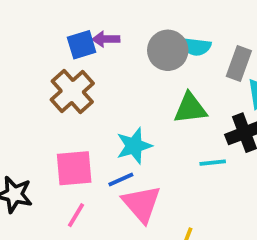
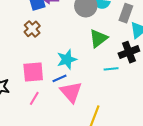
brown cross: (72, 92) -> (32, 29), size x0.7
green triangle: (190, 108) -> (98, 38), turned -30

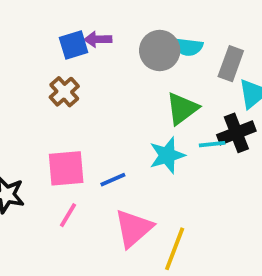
cyan star: (67, 59) -> (167, 155), moved
cyan line: (111, 69) -> (212, 144), moved
pink triangle: (71, 92) -> (133, 228), moved, turned 30

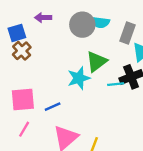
blue square: (74, 45) -> (17, 33), moved
cyan star: (167, 155) -> (79, 78), moved

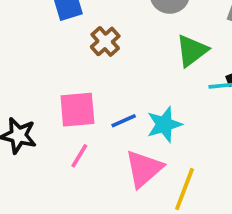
brown cross: (22, 51) -> (105, 41), moved
cyan star: (79, 78) -> (164, 124), moved

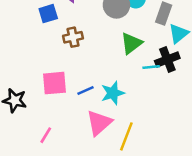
brown cross: (105, 41) -> (73, 37), turned 30
pink line: (79, 156) -> (46, 135), moved

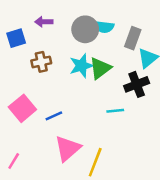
cyan line: (151, 67) -> (115, 111), moved
pink square: (54, 83) -> (22, 108), turned -35
cyan star: (113, 93) -> (81, 66), moved

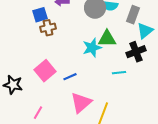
brown cross: (41, 62) -> (48, 28), moved
cyan star: (81, 66) -> (92, 48), moved
green triangle: (100, 68) -> (107, 39), turned 36

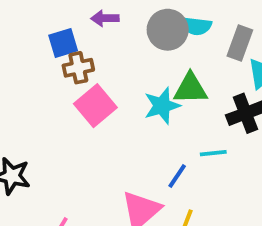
pink square: (45, 71) -> (95, 106), moved
blue line: (70, 77) -> (177, 176), moved, turned -32

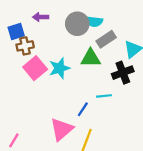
gray rectangle: (240, 43) -> (106, 39), moved, turned 36
cyan star: (162, 106) -> (59, 68), moved

